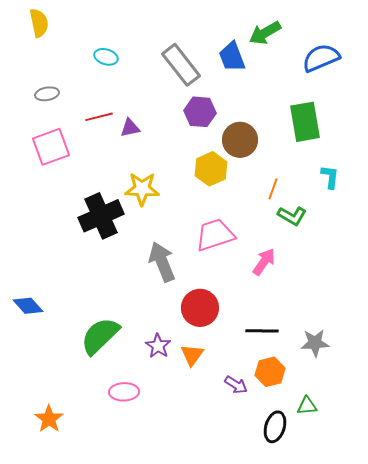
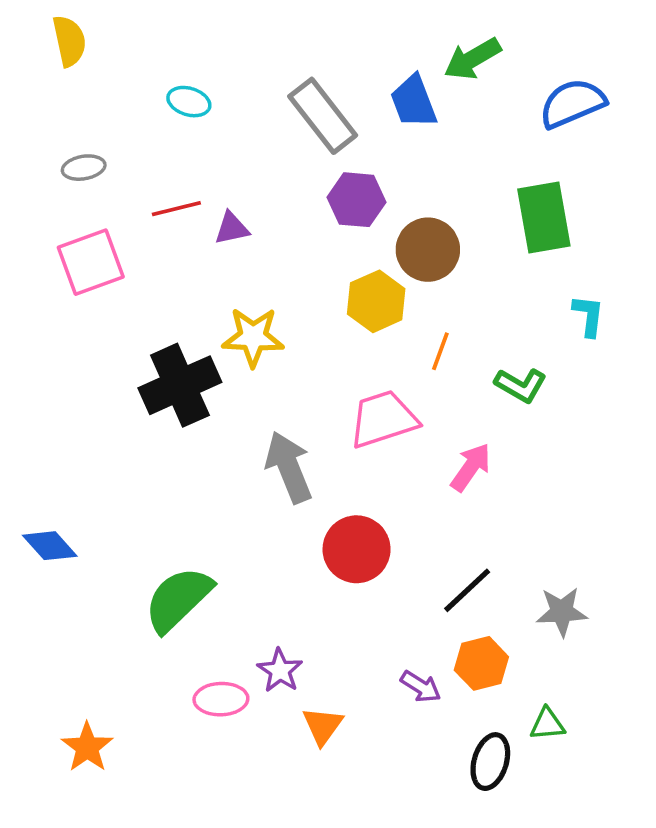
orange line: (273, 189) -> (440, 351), moved
black line: (262, 331) -> (467, 590), turned -44
purple star: (158, 346) -> (280, 671), moved
orange triangle: (192, 355) -> (323, 726), moved

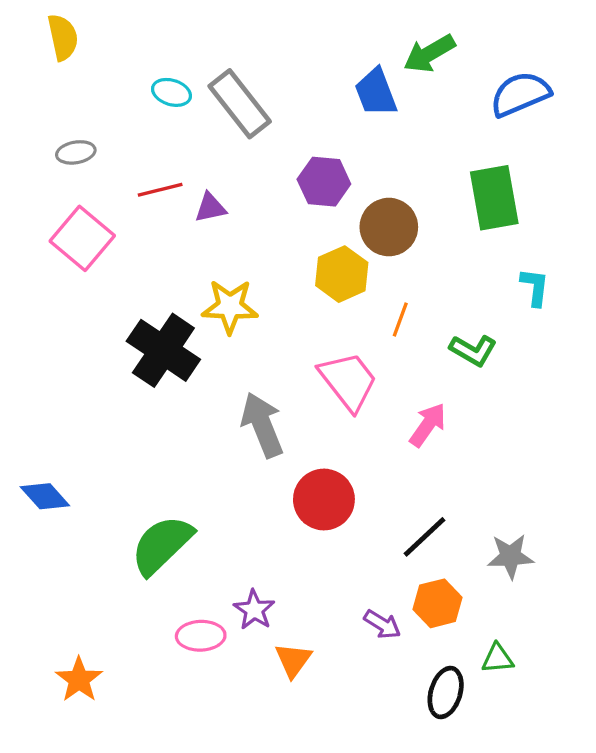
gray rectangle: (323, 116) -> (240, 104), moved
pink square: (91, 262) -> (82, 238), turned -30
black cross: (180, 385) -> (163, 350), turned -32
pink trapezoid: (383, 419) -> (348, 381), turned 70

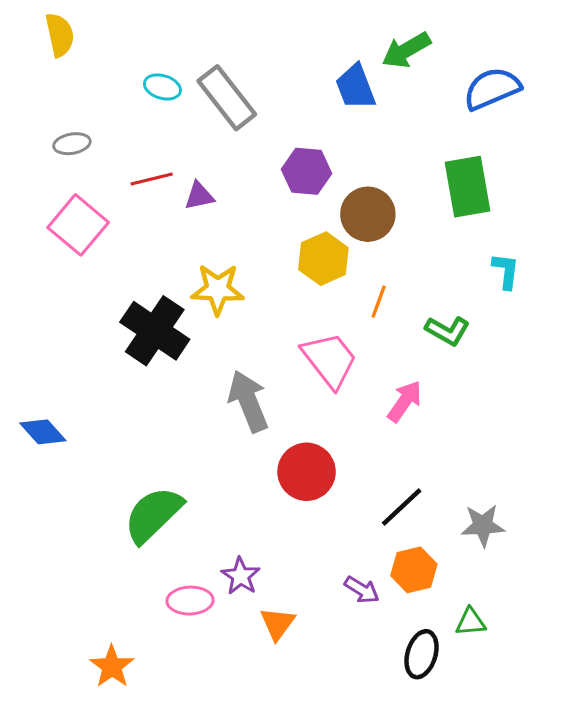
blue diamond: (45, 496) -> (43, 432), moved
orange star: (79, 680) -> (112, 666), moved

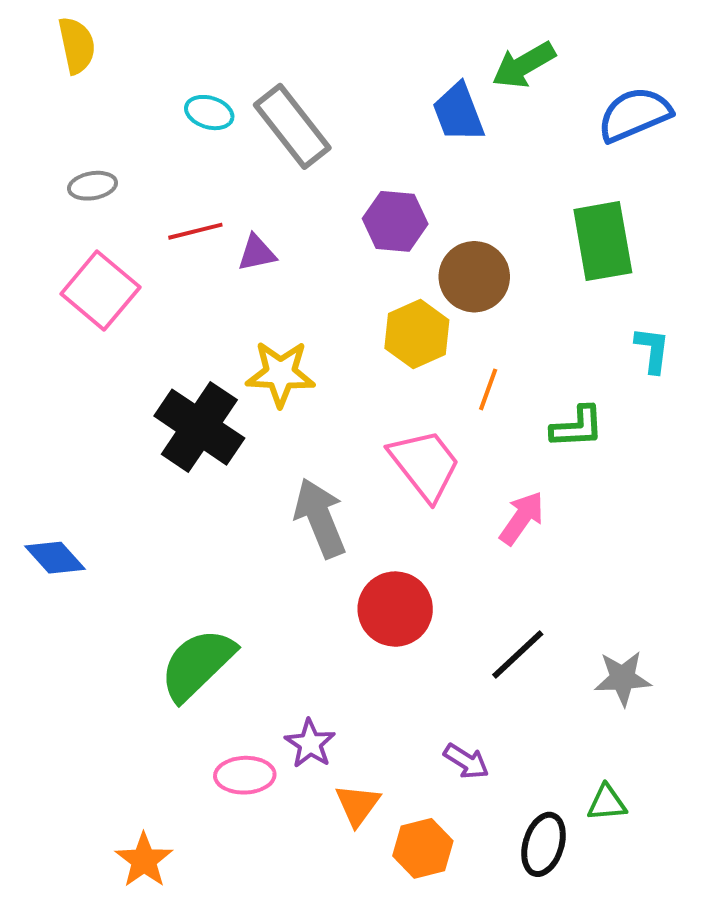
green L-shape: (448, 331) -> (577, 427), turned -33
orange hexagon: (414, 570) -> (423, 848), moved

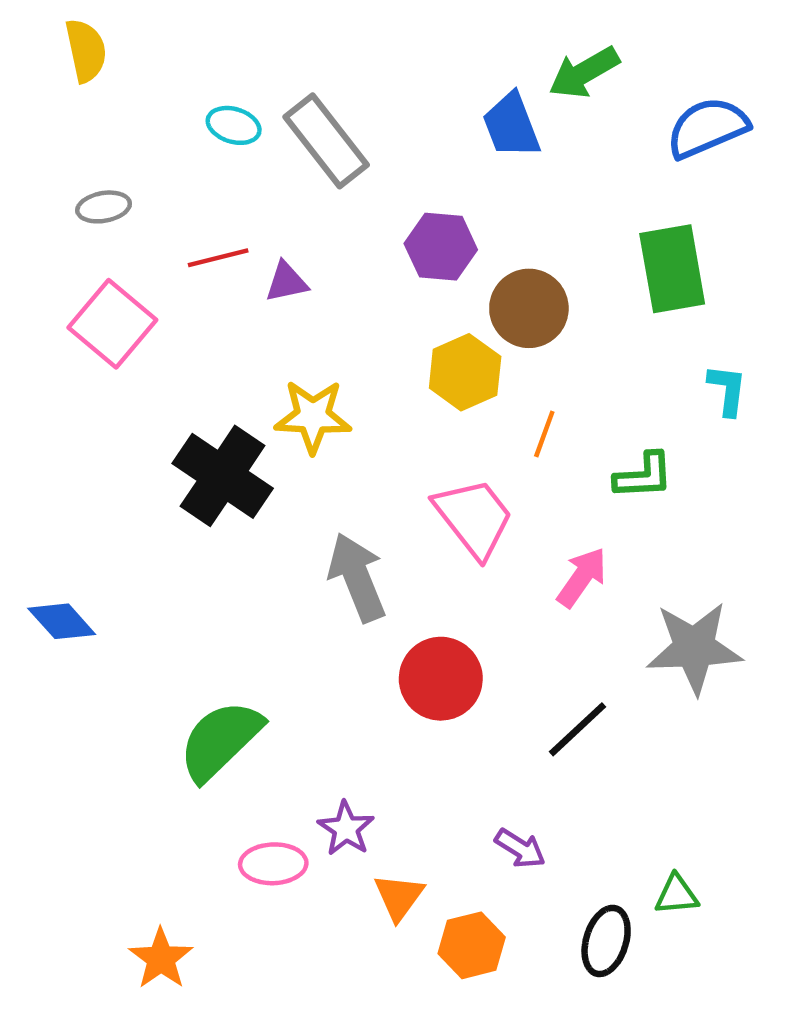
gray star: (623, 678) -> (694, 648), moved, size x1.5

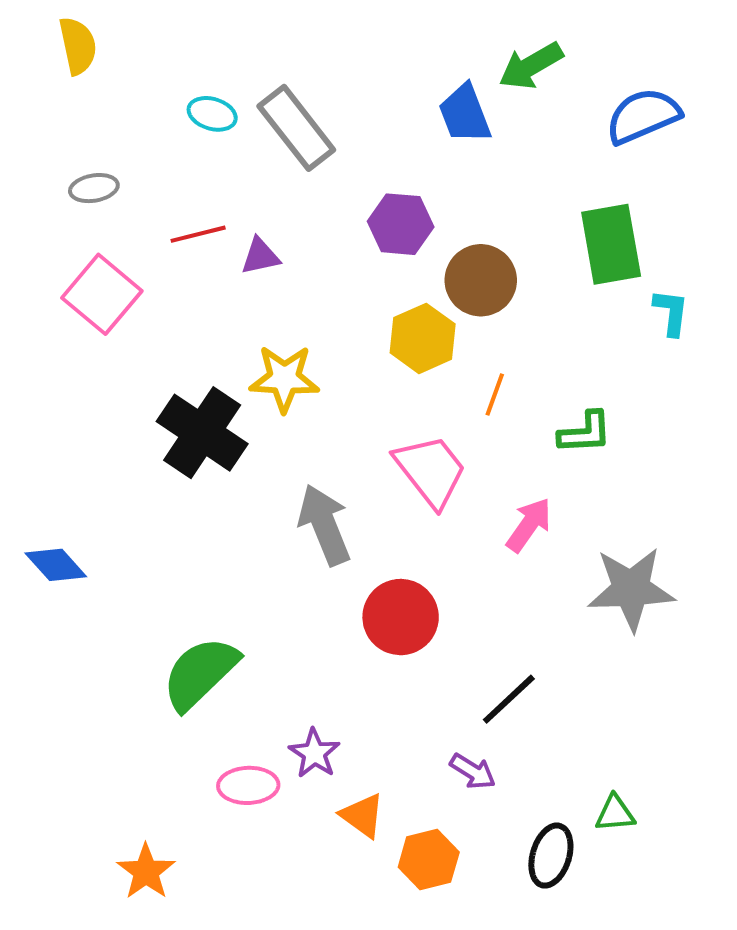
cyan L-shape: (727, 390) -> (671, 312), moved
black line: (577, 729) -> (509, 699), moved
orange triangle: (399, 897) -> (362, 815), turned -30

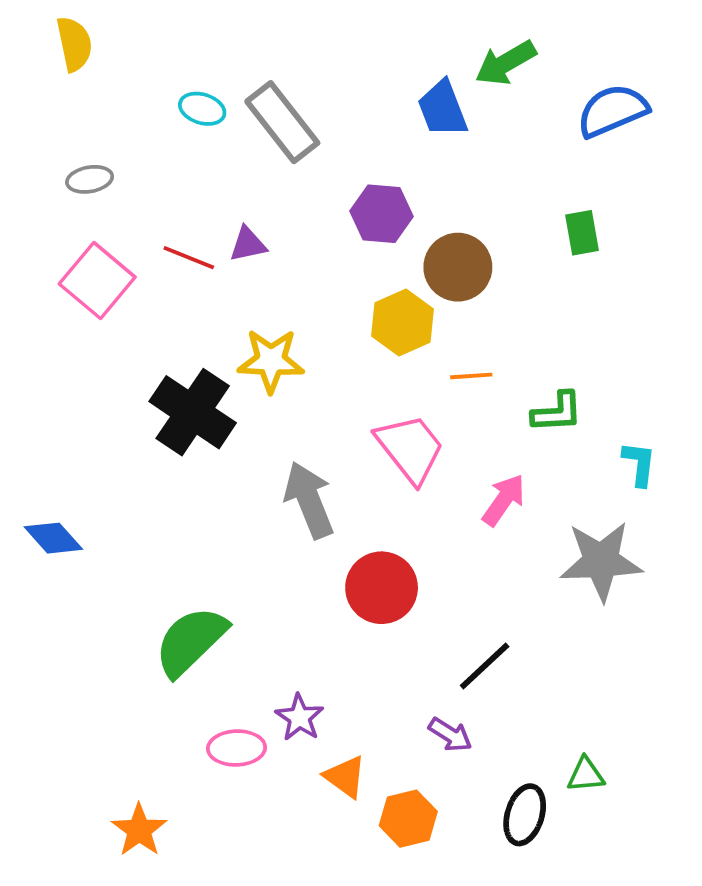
red line: (198, 234) -> (189, 258), moved, turned 36
green rectangle: (611, 244) -> (582, 233), size x0.6
cyan L-shape: (671, 312) -> (639, 464), moved
orange line: (495, 395) -> (471, 376), turned 66

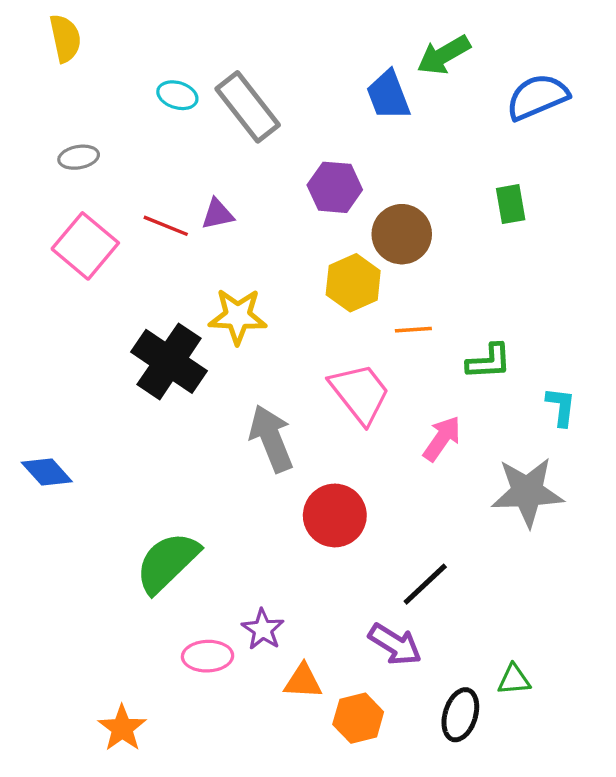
purple arrow: (450, 735) -> (395, 644), size x1.4
orange triangle: (345, 777) -> (303, 681), turned -33

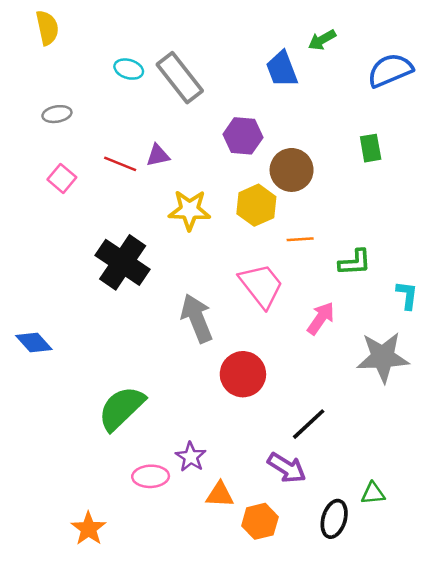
green arrow: (444, 55) -> (322, 40), size x0.7
pink square: (85, 246) -> (62, 178), size x0.6
yellow star: (238, 316) -> (189, 210), moved

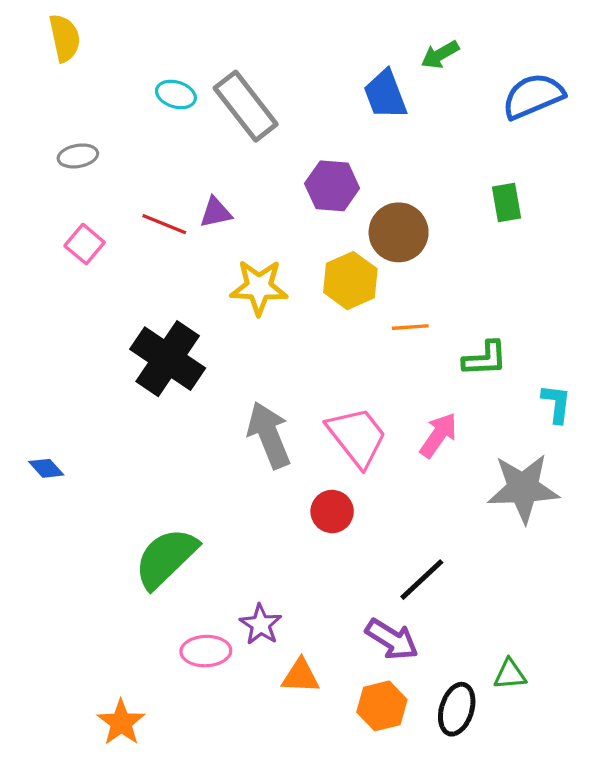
pink trapezoid: (261, 285) -> (357, 437), moved
blue diamond: (34, 343) -> (46, 468), size x0.7
red circle: (243, 374) -> (332, 512), size x0.7
orange hexagon: (260, 521) -> (382, 706), moved

